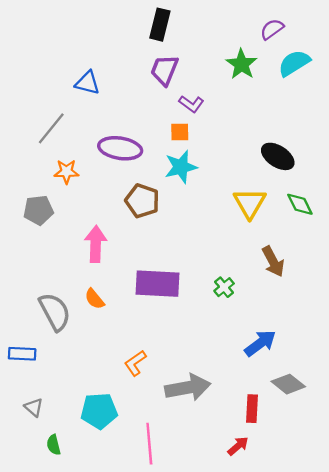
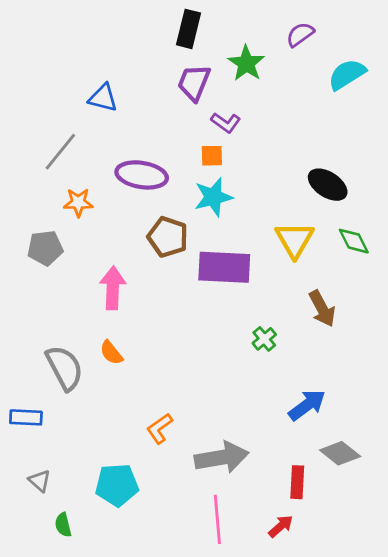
purple semicircle: (272, 29) -> (300, 34), moved
green star: (242, 64) -> (246, 63), moved
purple rectangle: (157, 284) -> (224, 267), moved
pink line: (149, 444) -> (217, 519), moved

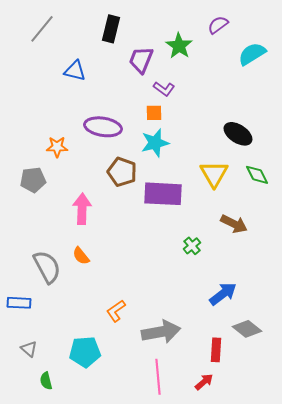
black rectangle: (188, 29) -> (111, 29), moved
gray line: (60, 152) -> (42, 29), moved
brown arrow: (322, 309) -> (234, 224), turned -36

